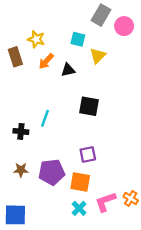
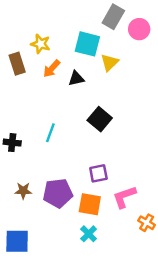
cyan square: (78, 39) -> (87, 44), size x1.5
black square: (89, 106) -> (100, 119), turned 30
black cross: (21, 131) -> (12, 143), moved
pink L-shape: (105, 202) -> (124, 197), moved

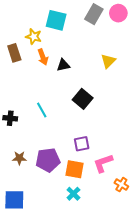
pink circle: (139, 29) -> (118, 13), moved
cyan square: (87, 44) -> (56, 20), moved
yellow triangle: (110, 62) -> (108, 61), moved
orange arrow: (52, 69) -> (43, 57), turned -63
cyan line: (50, 133) -> (42, 110), turned -49

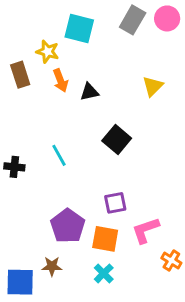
brown star: (19, 158) -> (52, 266), moved
purple pentagon: (48, 160) -> (68, 226), turned -30

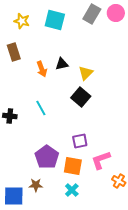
yellow star: (48, 52) -> (22, 21), moved
orange arrow: (61, 80) -> (42, 69), moved
yellow triangle: (153, 86) -> (86, 73), moved

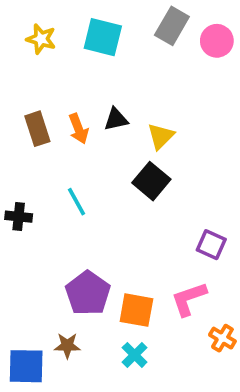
pink circle: (116, 13) -> (217, 41), moved
brown rectangle: (14, 52) -> (37, 129), moved
purple square: (80, 141) -> (211, 245), moved, turned 35

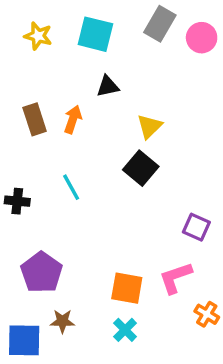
black triangle: (116, 119) -> (108, 86), moved
orange arrow: (78, 129) -> (73, 119), turned -140
purple pentagon: (88, 293) -> (42, 272), moved

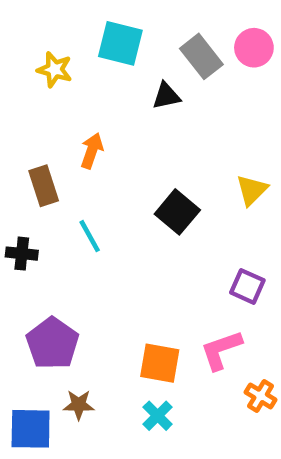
gray rectangle: (160, 24) -> (201, 56), moved, turned -68
yellow star: (38, 36) -> (55, 70), moved
black triangle: (108, 86) -> (166, 96), moved
brown rectangle: (35, 119) -> (44, 186), moved
yellow triangle: (149, 126) -> (252, 190), moved

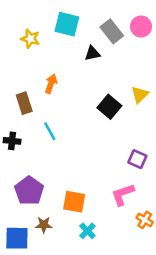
yellow triangle: (252, 190) -> (140, 95), moved
black square: (177, 212) -> (109, 107), moved
orange square: (160, 363) -> (74, 202), moved

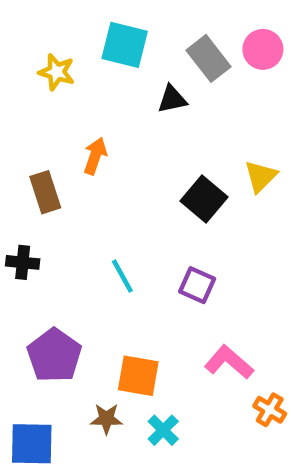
cyan line: (50, 131) -> (122, 276), moved
purple square: (137, 159) -> (197, 285), moved
pink L-shape: (123, 194) -> (229, 362), turned 60
brown star: (44, 225) -> (106, 419), moved

